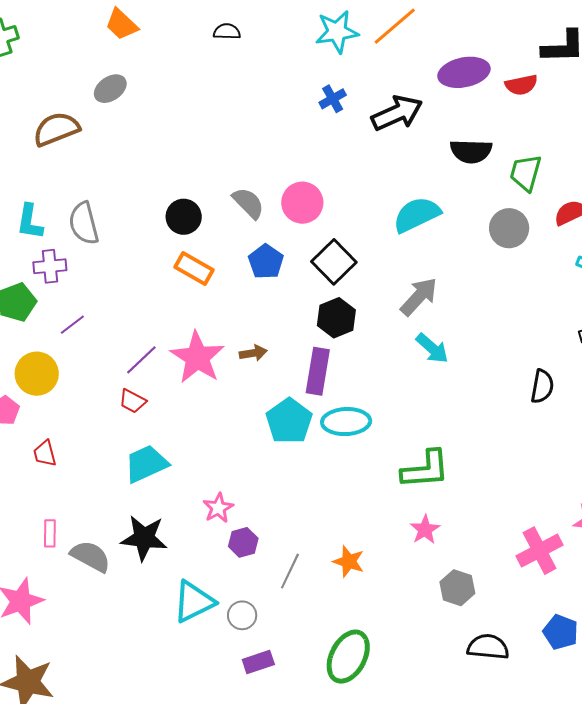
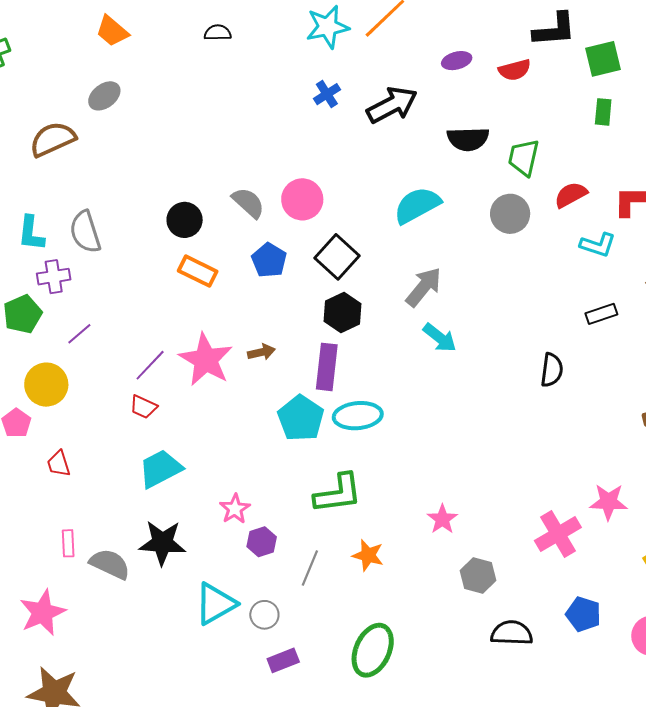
purple ellipse: (464, 72) -> (457, 61), size x0.6
green L-shape: (425, 469) -> (338, 493), moved

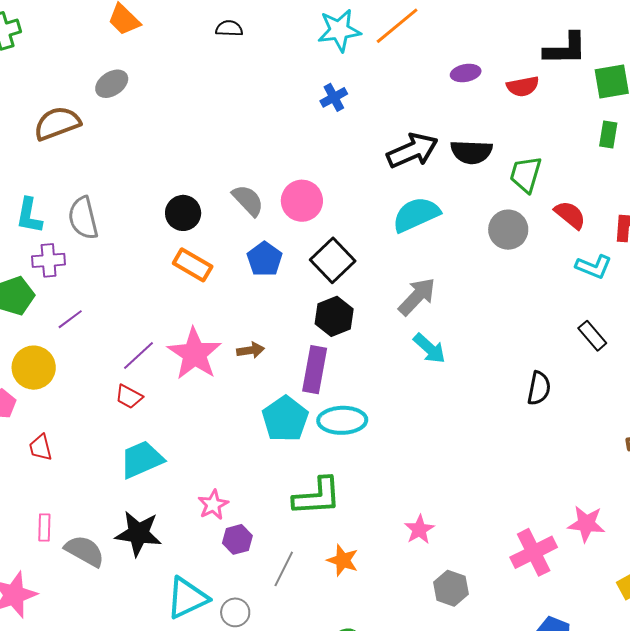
black arrow: (392, 105) -> (412, 151), moved
red semicircle: (571, 195) -> (570, 215), turned 64
black rectangle: (601, 314) -> (592, 336), turned 64

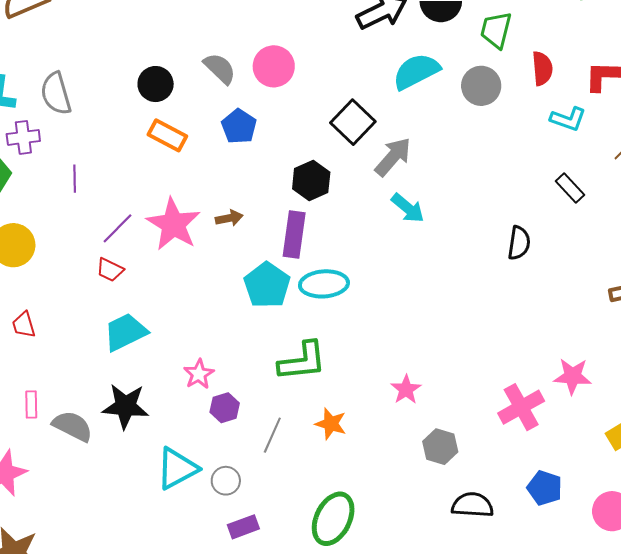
cyan semicircle: (416, 215) -> (416, 71), moved
red semicircle: (570, 215) -> (542, 68), turned 48
black square: (333, 260) -> (353, 122), moved
purple line: (70, 319) -> (75, 179), moved, turned -52

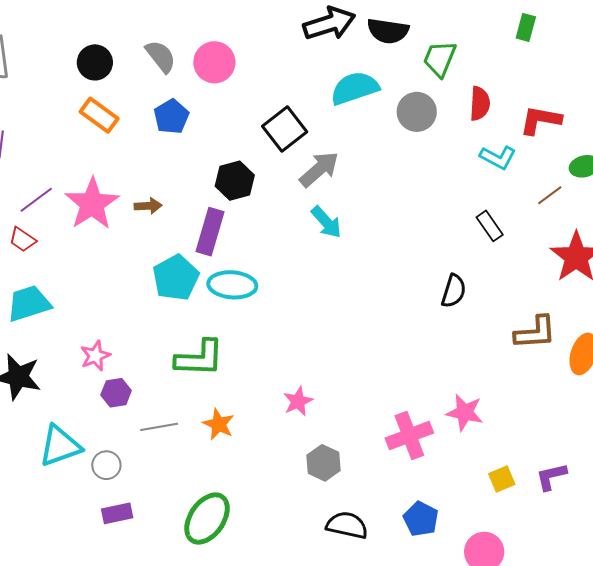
black semicircle: (519, 243) -> (454, 291), moved
gray line: (272, 435) -> (159, 427), turned 48

